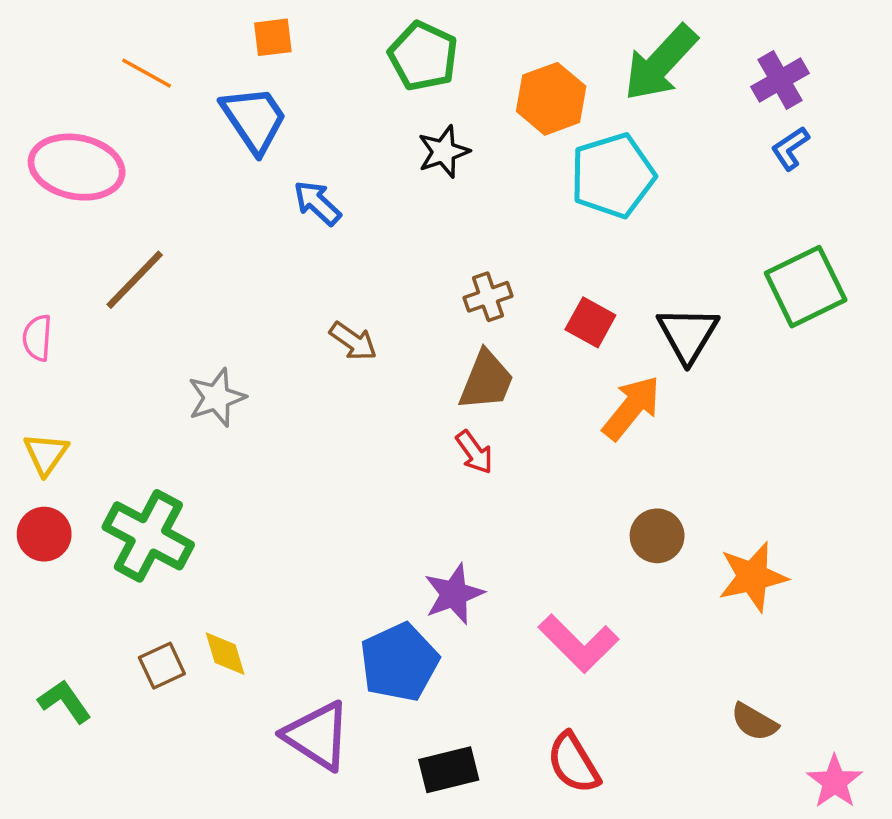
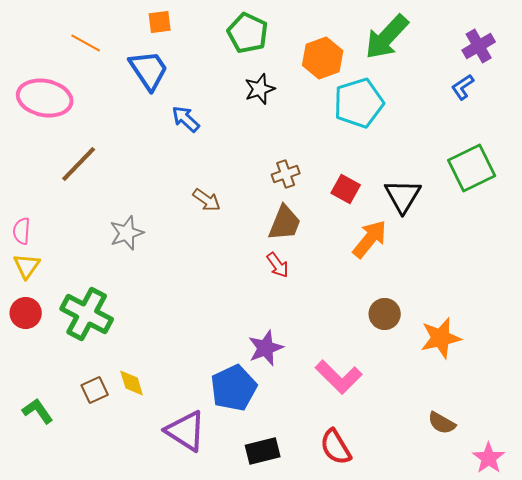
purple cross: (780, 80) -> (479, 46), moved
pink semicircle: (37, 338) -> (22, 231), moved

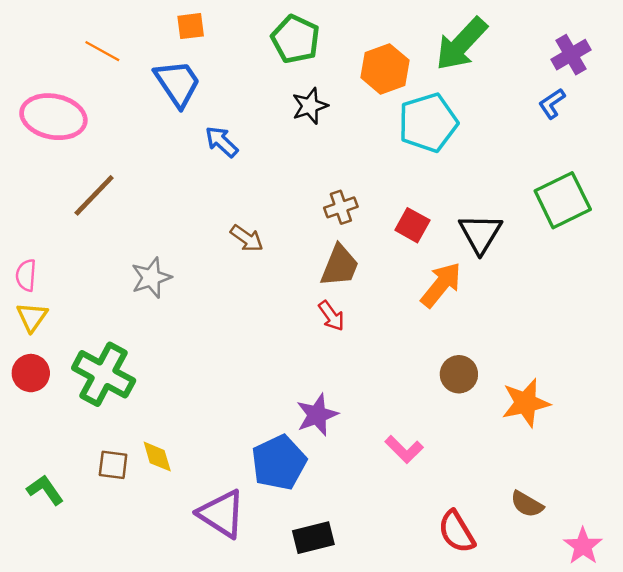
pink L-shape: (339, 377) -> (404, 449), size x0.7
brown square: (95, 390) -> (113, 465), turned 32
red semicircle: (336, 447) -> (457, 532), moved

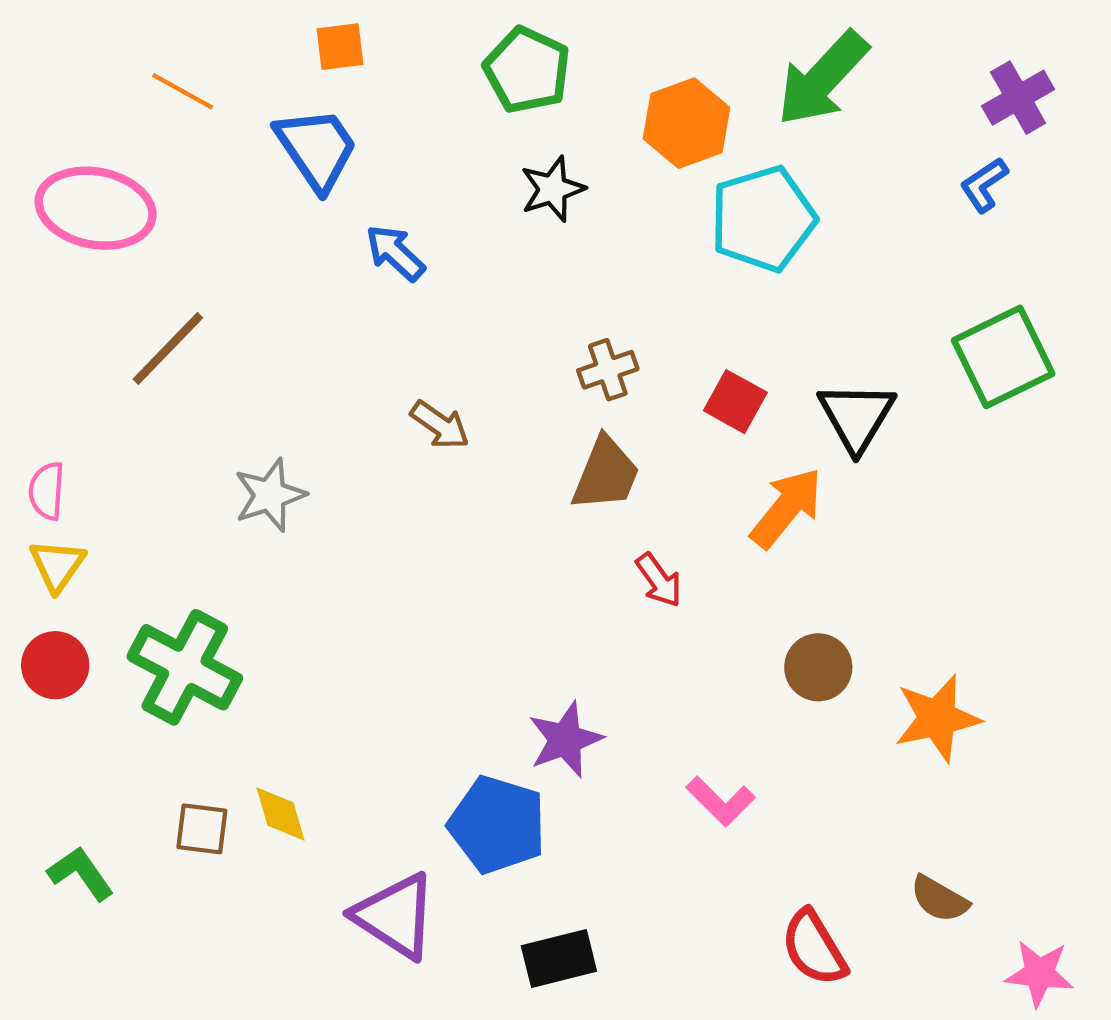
red arrow: (331, 316) -> (659, 580), moved
blue pentagon: (279, 462) -> (497, 825), turned -30
pink star: (583, 546) -> (1039, 973), turned -30

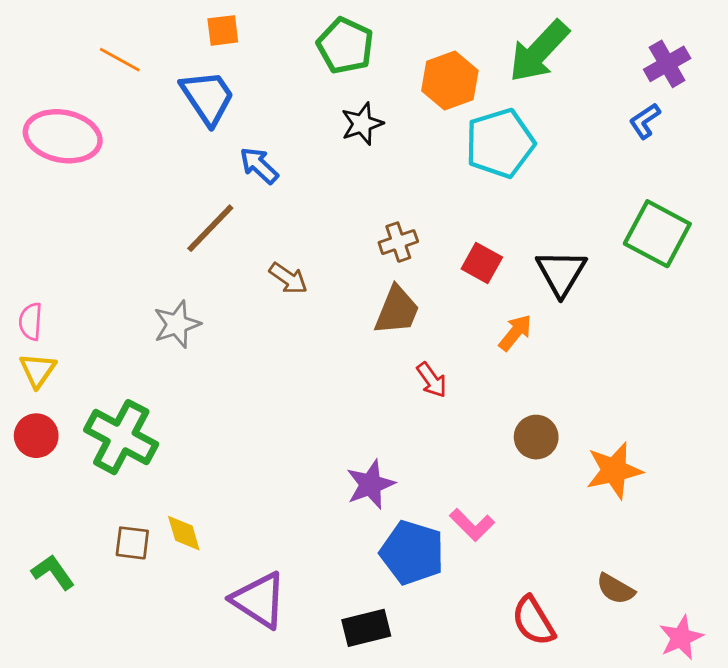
brown line: (168, 348) -> (210, 228), moved
green square: (1003, 357) -> (657, 234), turned -36
orange arrow: (786, 508) -> (515, 333), size x0.7
blue pentagon: (497, 825) -> (412, 553), moved
pink star: (1039, 973) -> (681, 638), turned -30

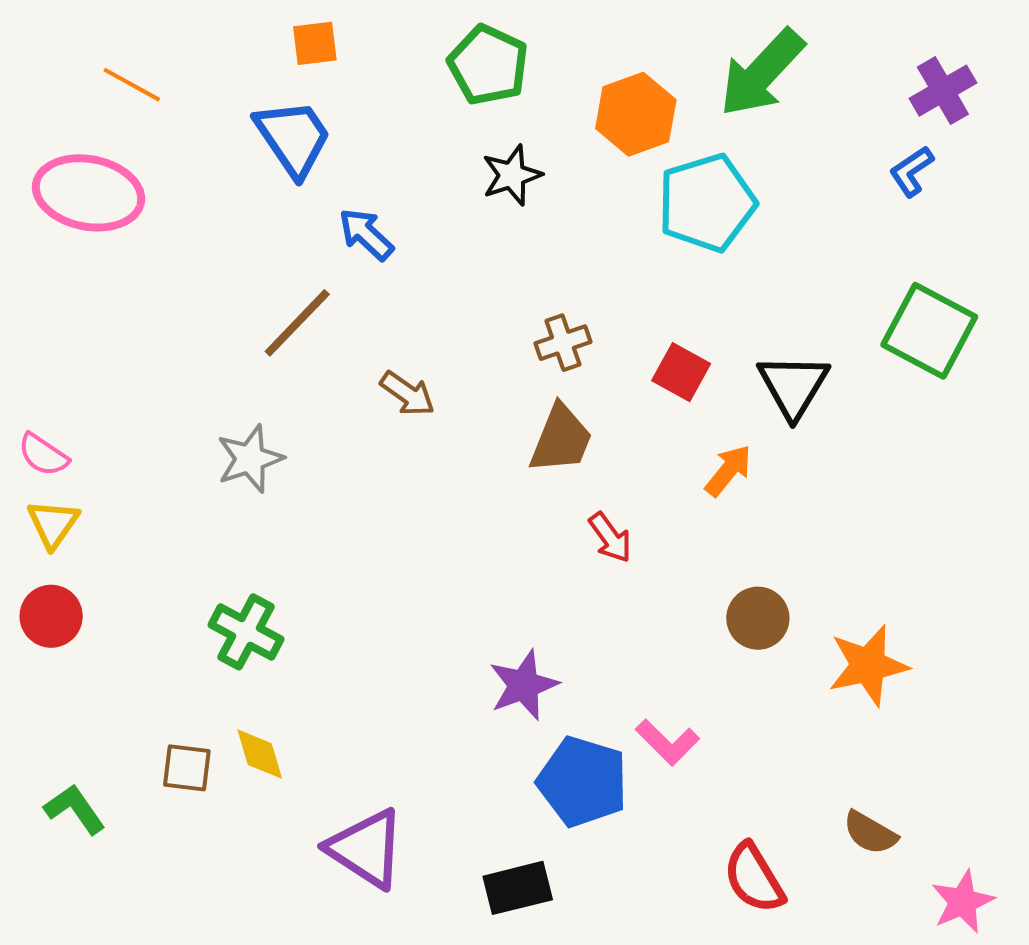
orange line: (120, 60) -> (132, 85), moved
pink semicircle: (31, 321) -> (43, 455), turned -60
green cross: (121, 437) -> (246, 632), moved, size x0.7

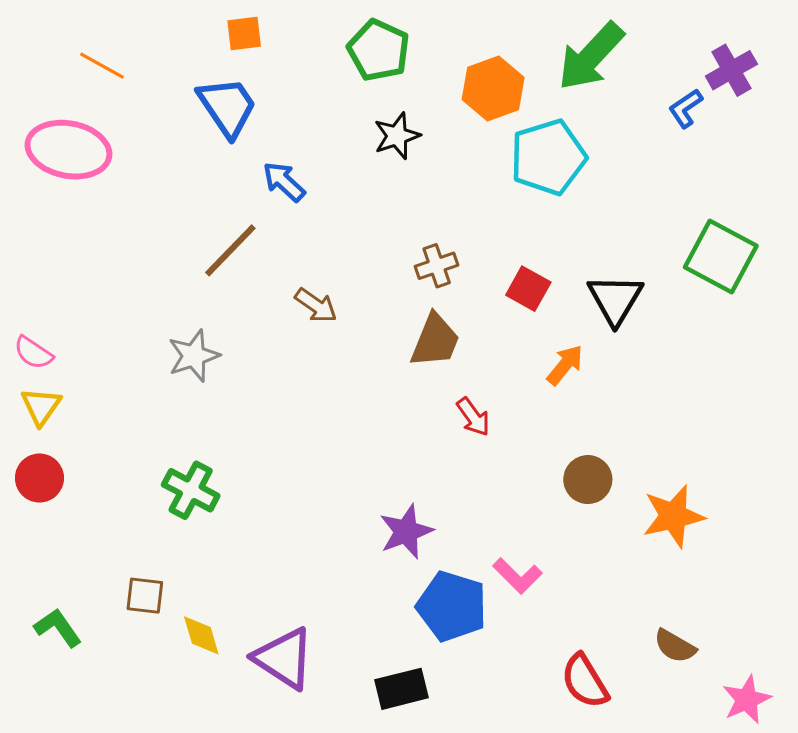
blue L-shape: (911, 171) -> (686, 108), moved
yellow diamond: (260, 754) -> (201, 635), moved

